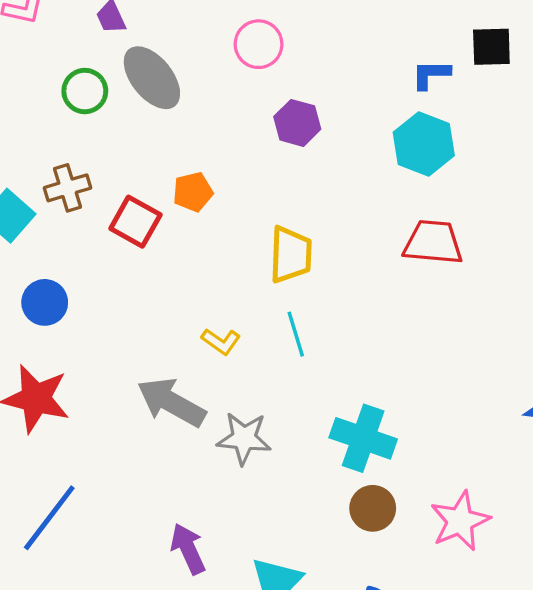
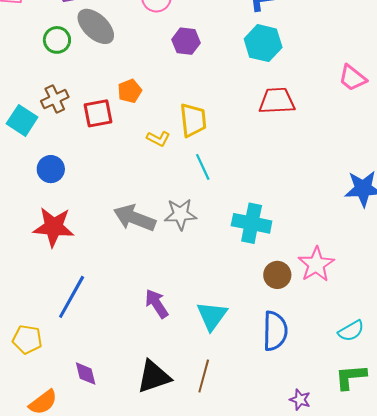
red square: (135, 222) -> (98, 113), turned -32
yellow L-shape: (221, 341) -> (158, 139), moved
gray star: (244, 438) -> (180, 214), moved
brown circle: (373, 508) -> (277, 275), moved

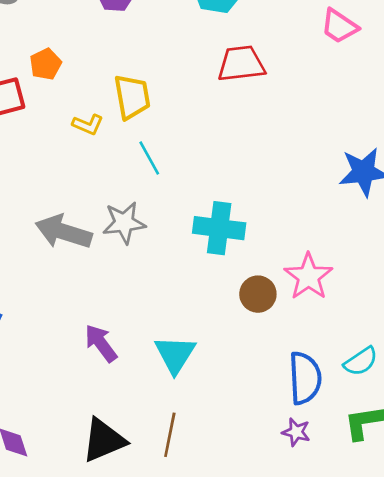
blue semicircle: (275, 331) -> (305, 378), moved
purple star: (300, 400) -> (296, 432), moved

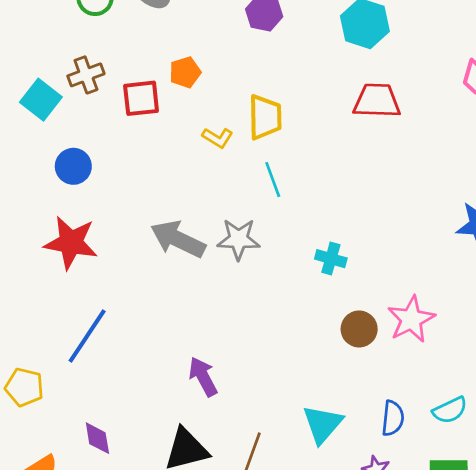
cyan cross: (219, 228) -> (331, 259), size x0.6
purple arrow: (101, 343) -> (203, 377), moved
cyan triangle: (175, 354) -> (322, 424), moved
blue semicircle: (305, 378) -> (393, 418), size x0.7

